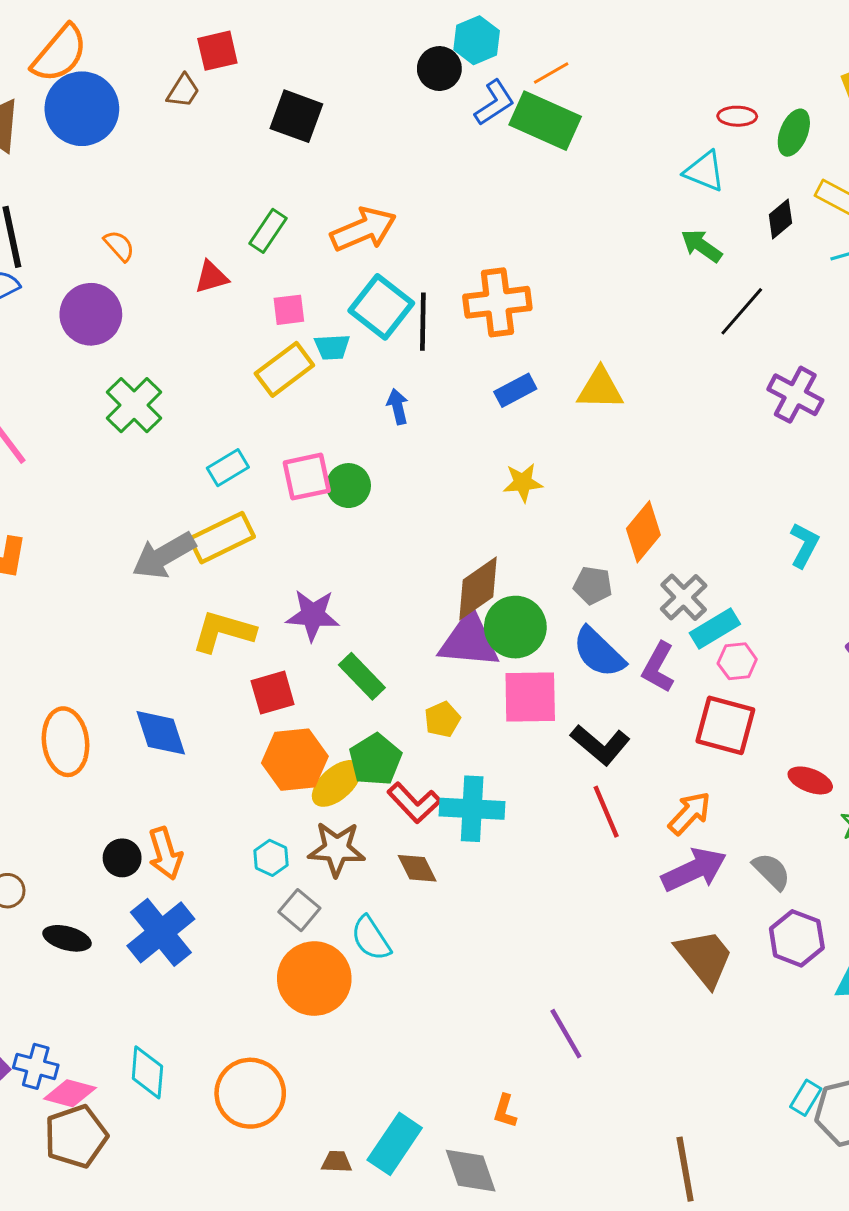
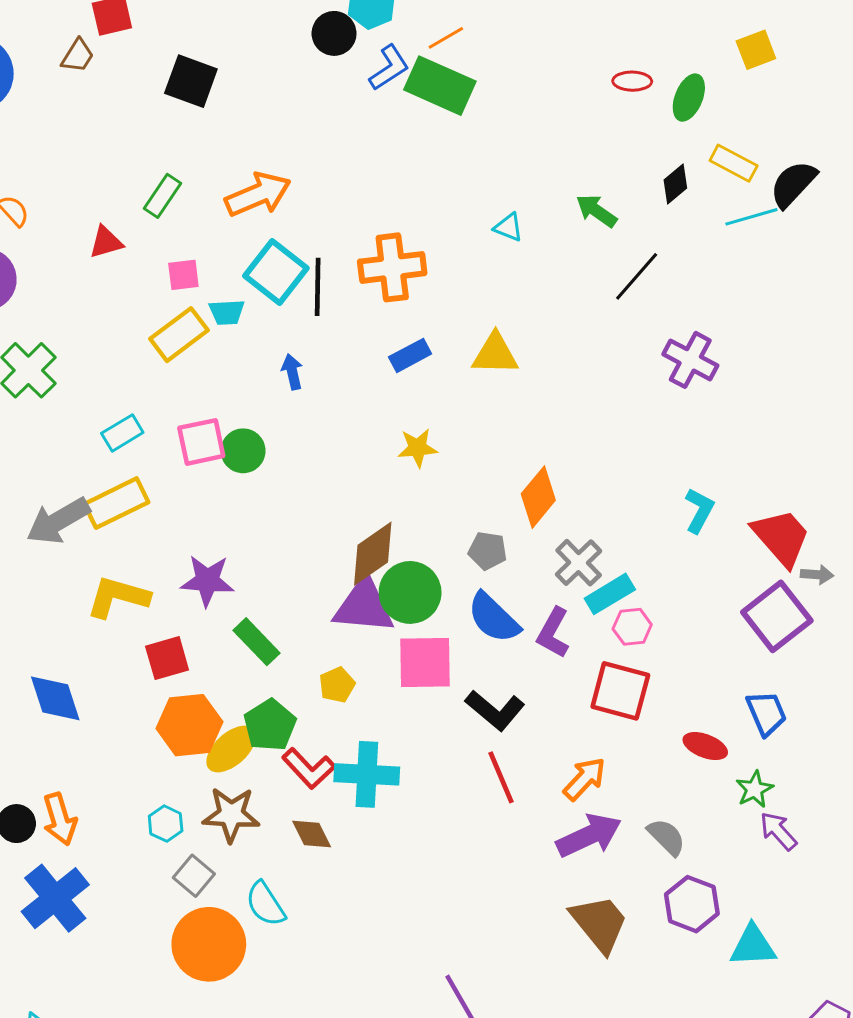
cyan triangle: (704, 171) -> (508, 227), moved, size x0.7

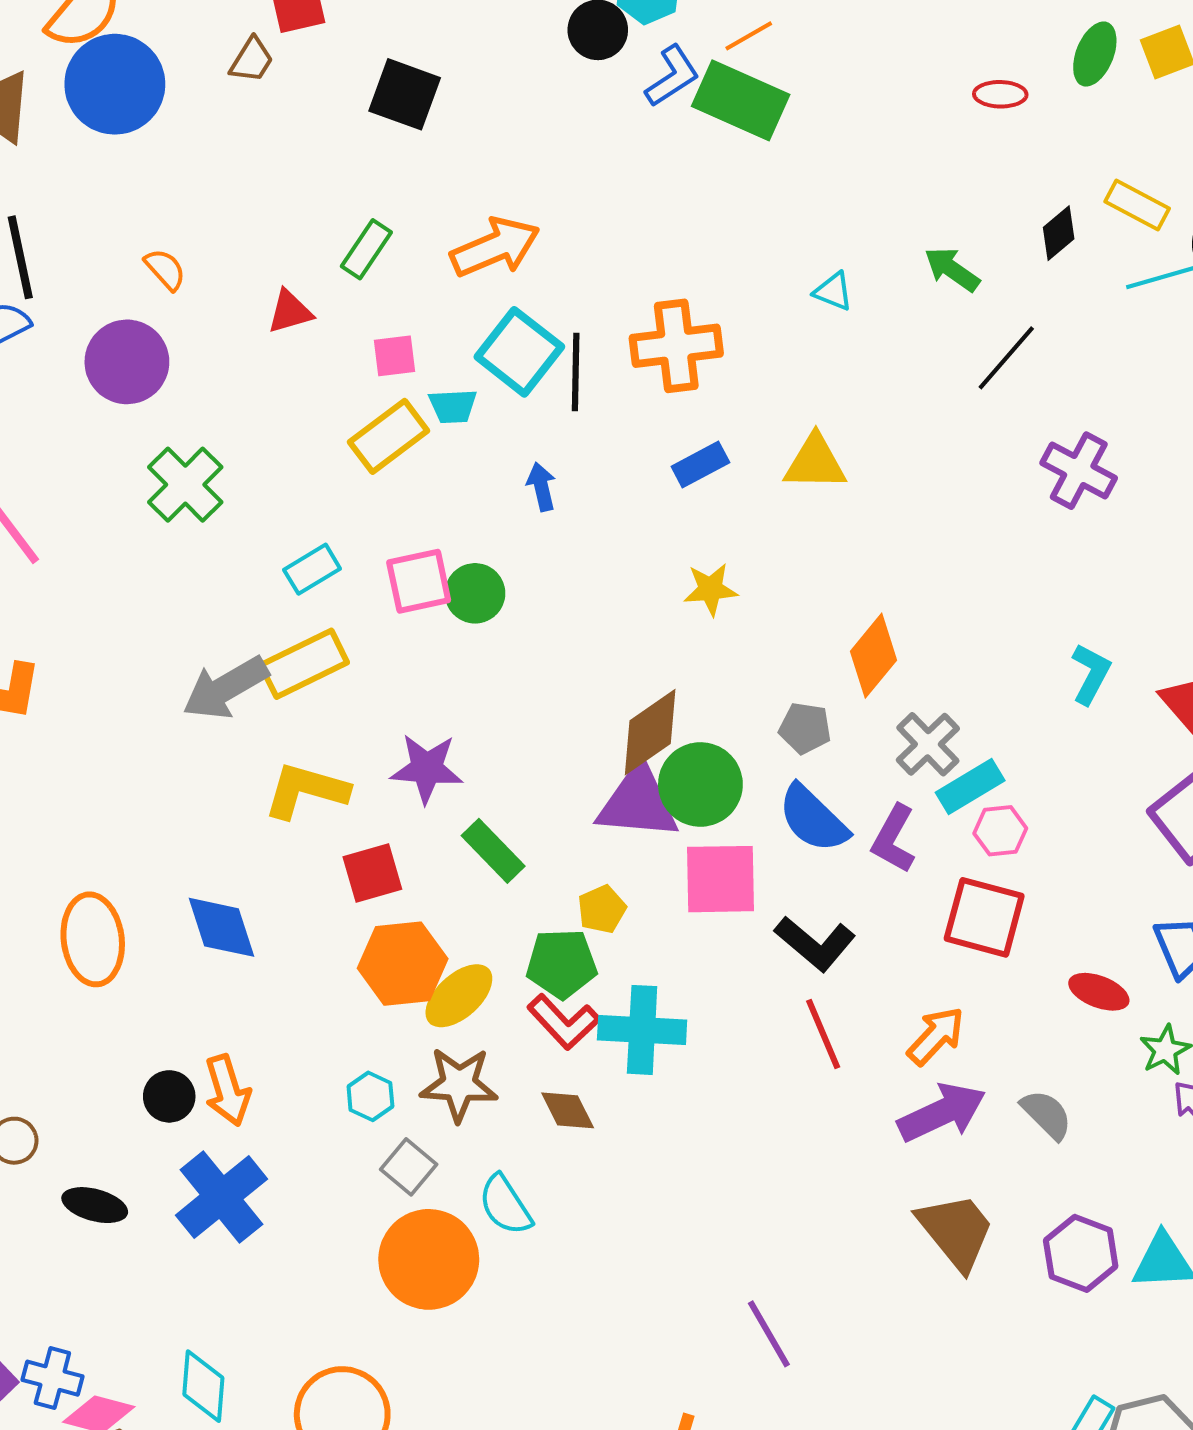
green ellipse: (689, 98) -> (1095, 54), moved
green pentagon: (270, 725) -> (562, 964), moved, turned 30
purple hexagon: (692, 904) -> (1081, 1253), moved

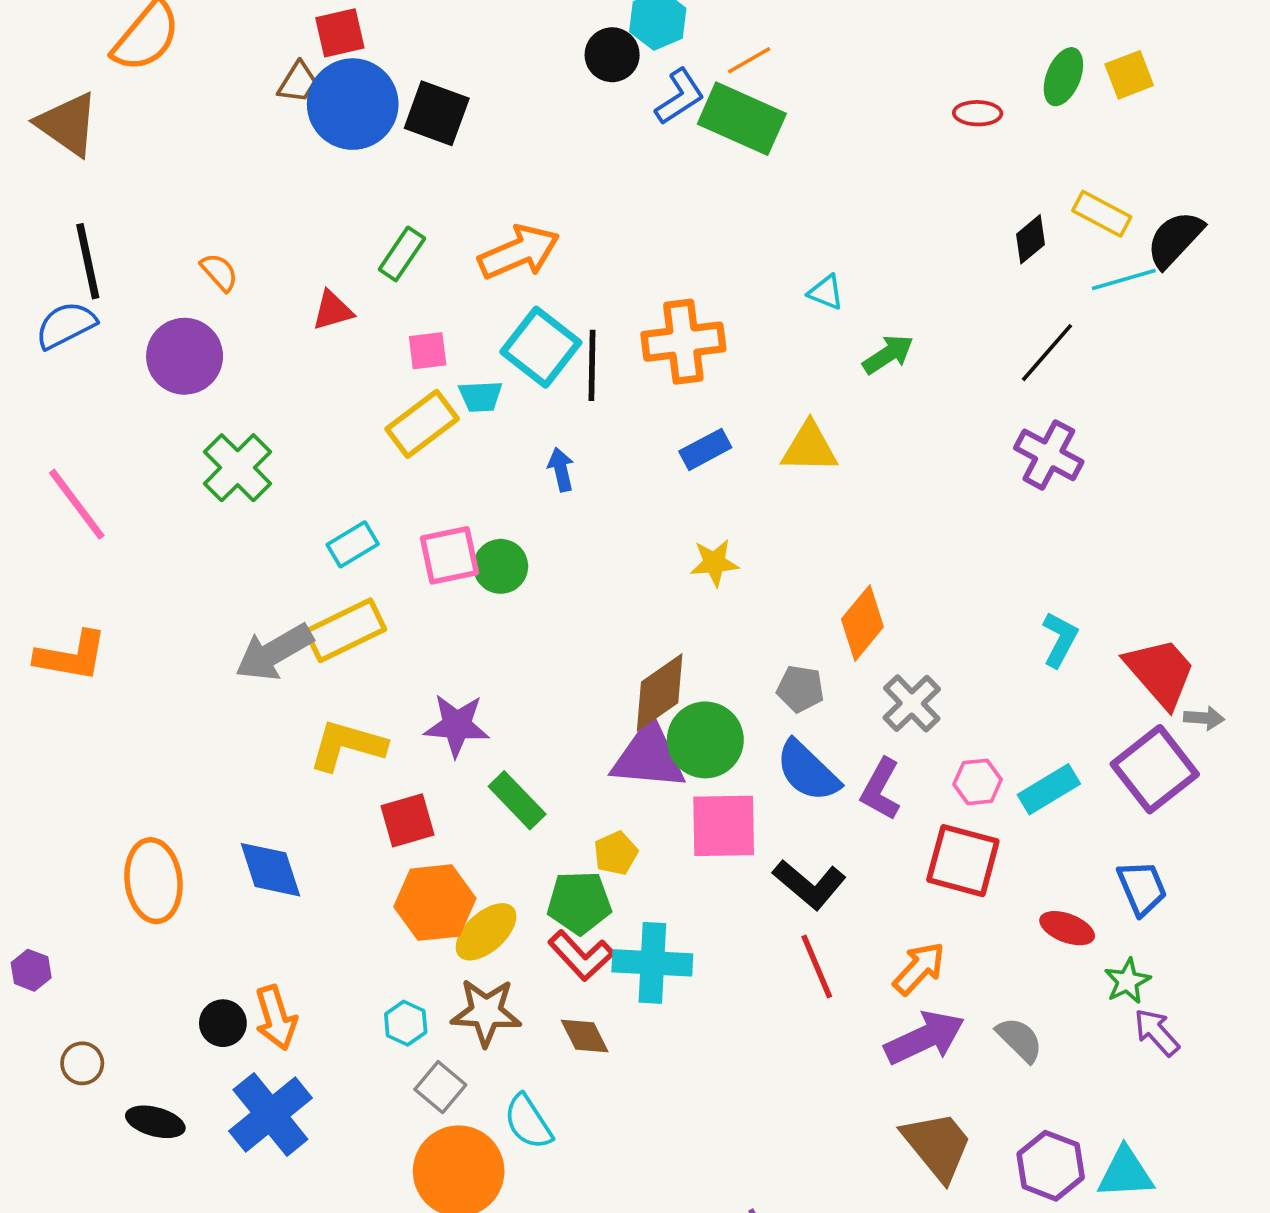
blue circle: (115, 84) -> (353, 104), moved
green arrow: (952, 269) -> (888, 354), moved, turned 112
black line: (1006, 358) -> (1047, 353), moved
cyan rectangle: (970, 786) -> (1049, 789), moved

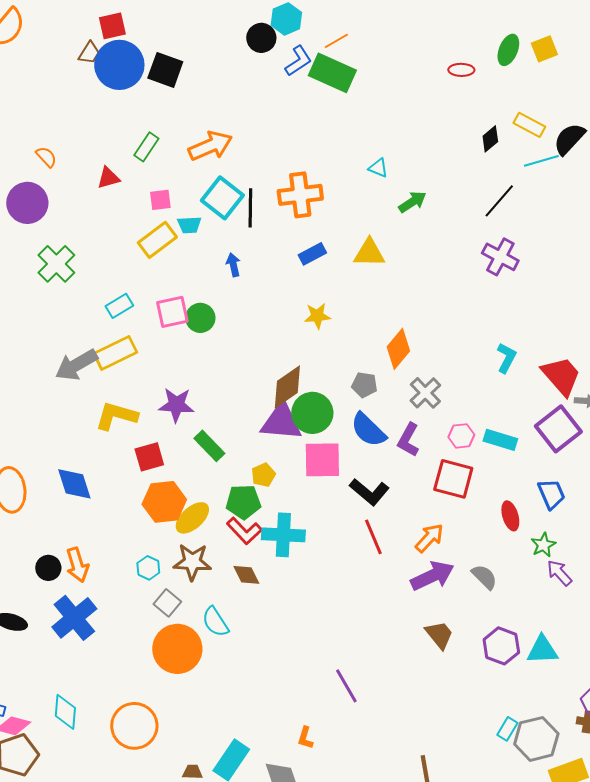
cyan rectangle: (1049, 789) -> (500, 440), turned 48
red ellipse: (1067, 928) -> (510, 516), turned 52
brown trapezoid: (937, 1146) -> (439, 635), size x0.7

